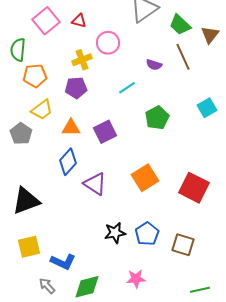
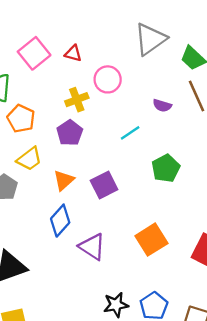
orange pentagon: (35, 76) -> (21, 119), turned 30
purple pentagon: (76, 88) -> (70, 133), turned -30
orange triangle: (71, 128) -> (64, 180), turned -42

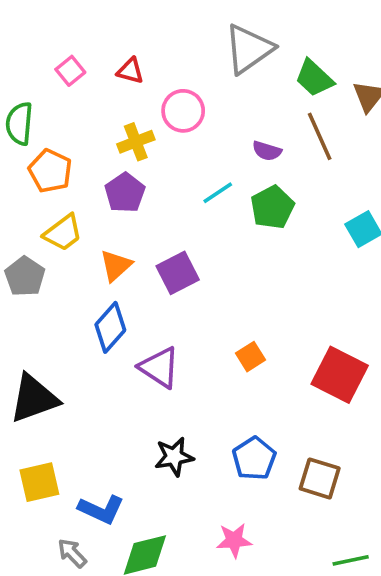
pink square: (34, 53) -> (70, 71), size x0.6
green pentagon: (166, 168) -> (272, 207), moved
orange square: (151, 240) -> (250, 357), size x0.6
black star: (116, 305) -> (174, 457), moved

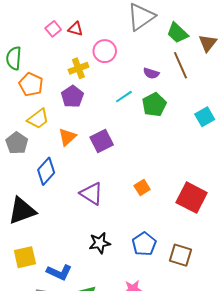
pink square: (70, 71) -> (53, 29), moved
blue diamond: (110, 327) -> (46, 171), moved

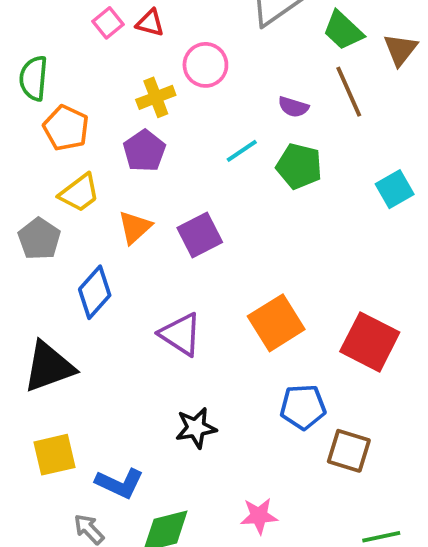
green pentagon: (154, 105) -> (299, 166), turned -30
orange square: (142, 187) -> (276, 323), size x1.8
blue pentagon: (144, 244) -> (303, 407), moved, turned 30

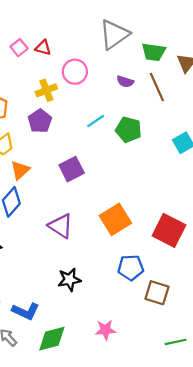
green trapezoid: (343, 30) -> (154, 52), turned -35
purple semicircle: (293, 107) -> (125, 82), moved
orange triangle: (135, 227) -> (20, 170), moved

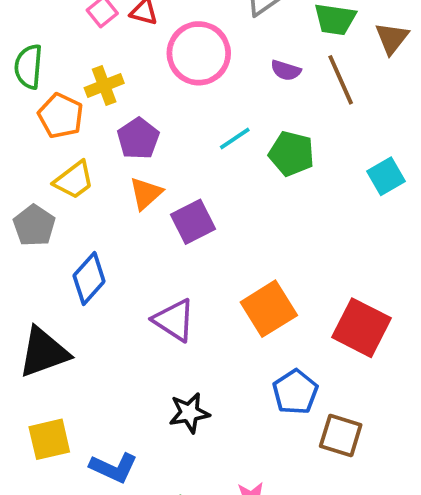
pink circle: (75, 72) -> (199, 53), size x1.4
yellow cross: (46, 90) -> (104, 85), moved
orange triangle: (20, 170) -> (146, 193), moved
blue pentagon: (131, 268) -> (295, 392), turned -30

